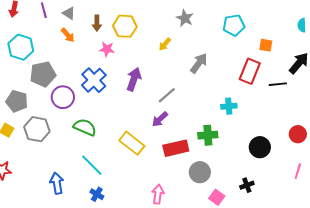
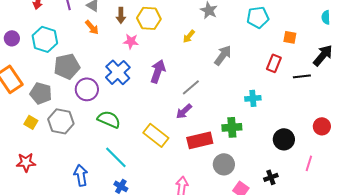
red rectangle: (250, 71) -> (274, 63), size x0.7
pink line: (298, 171) -> (309, 163), moved

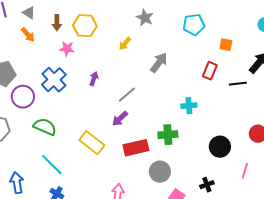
purple arrow: (158, 71) -> (94, 79), size x0.6

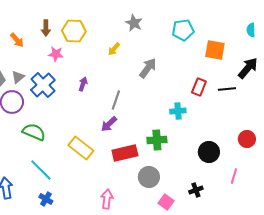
gray triangle: (29, 13) -> (18, 77), moved, turned 48
orange square: (226, 45) -> (215, 50), size x1.5
red rectangle: (210, 71) -> (199, 87), moved
gray line: (127, 95) -> (116, 100), turned -30

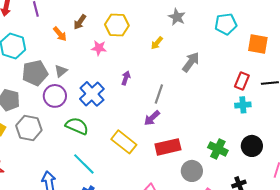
brown arrow: (46, 28) -> (80, 22), moved, turned 35
blue cross: (43, 85) -> (92, 94), moved
cyan cross: (178, 111) -> (243, 105), moved
green cross: (157, 140) -> (218, 149), moved, turned 30

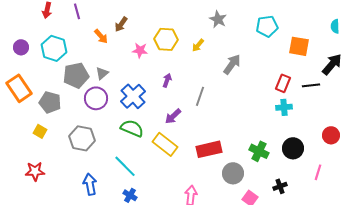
yellow hexagon: (117, 25) -> (166, 39), moved
purple arrow: (152, 118) -> (173, 116), moved
green semicircle: (77, 126) -> (132, 128), moved
gray hexagon: (29, 128) -> (82, 138), moved

